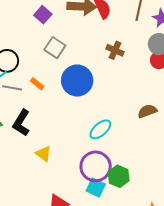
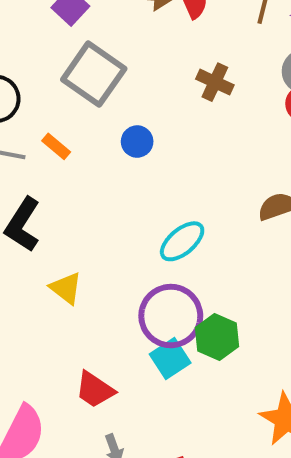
gray square: (55, 48) -> (94, 74), size x1.4
blue circle: (77, 81) -> (137, 142), size x0.5
cyan square: (96, 187) -> (170, 358), turned 30

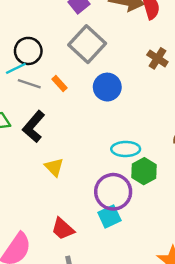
blue circle: (137, 142) -> (107, 87), size x1.5
cyan ellipse: (182, 241) -> (126, 149), turned 32
green hexagon: (217, 337) -> (144, 171), moved

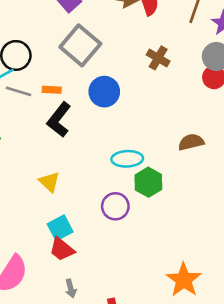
orange rectangle: (59, 83) -> (52, 90), turned -42
black L-shape: (34, 127) -> (59, 120), moved
purple circle: (113, 192) -> (115, 206), size x0.7
cyan square: (109, 217) -> (60, 228), moved

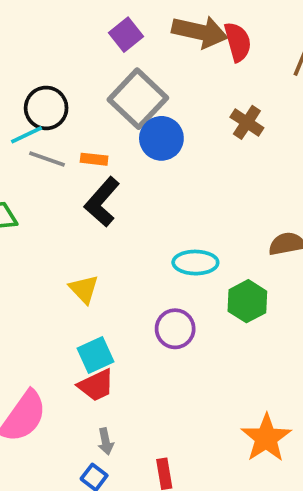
blue circle: (104, 92) -> (161, 138), moved
green hexagon: (148, 182) -> (247, 301), moved
red trapezoid: (62, 249) -> (96, 385), turned -68

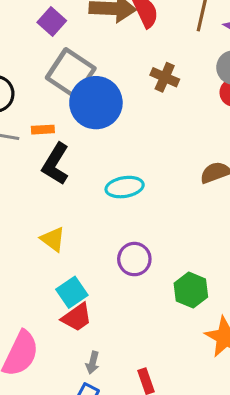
blue circle: (161, 138) -> (96, 103), size x1.4
cyan ellipse: (195, 263) -> (125, 187), moved
green hexagon: (247, 301) -> (191, 290), moved
gray arrow: (106, 441) -> (93, 363), turned 35

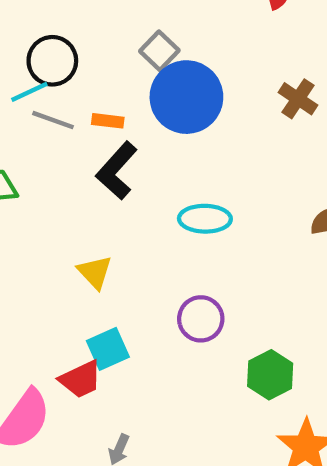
gray square: (71, 73) -> (159, 51), size x0.6
brown cross: (165, 77) -> (298, 99), moved
red trapezoid: (77, 317) -> (81, 379), moved

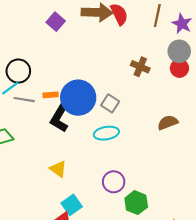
gray square: (159, 51) -> (110, 103), moved
blue circle: (186, 97) -> (78, 98), moved
green hexagon: (270, 375) -> (136, 203), moved

